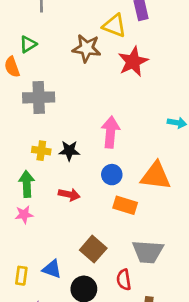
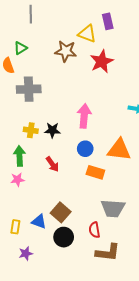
red arrow: (69, 195) -> (52, 164), turned 42
brown square: (93, 249) -> (61, 212), moved

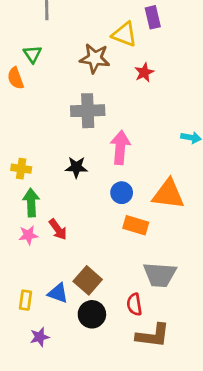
green triangle: (21, 48) -> (33, 54), turned -32
red star: (102, 61) -> (144, 72), size x0.6
gray cross: (29, 89) -> (88, 111), moved
yellow cross: (31, 130) -> (21, 169), moved
red arrow: (52, 164) -> (58, 229), moved

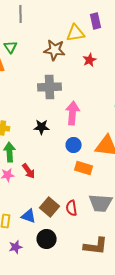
yellow triangle: (124, 34) -> (76, 33), turned -30
red semicircle: (134, 304) -> (72, 208), moved
black circle: (92, 314) -> (47, 239), moved

